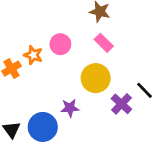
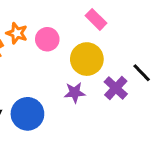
pink circle: (60, 44) -> (47, 39), moved
purple star: (70, 108) -> (75, 93), moved

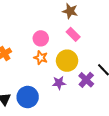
orange star: (17, 33) -> (41, 58), moved
pink circle: (47, 39) -> (41, 38), moved

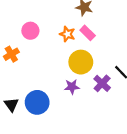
pink circle: (41, 38) -> (30, 31), moved
orange star: (41, 58) -> (67, 34), moved

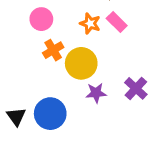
orange cross: (11, 54) -> (53, 50), moved
yellow circle: (81, 62) -> (81, 63), moved

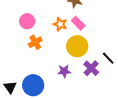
yellow circle: (81, 63) -> (77, 46), moved

